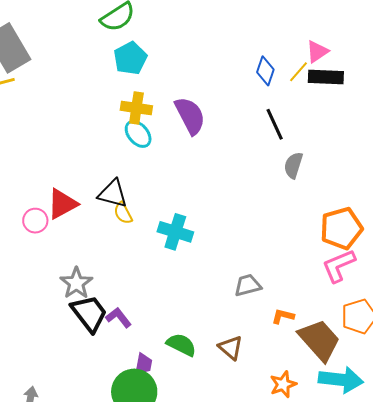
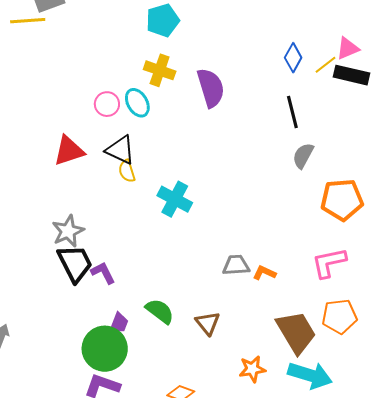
cyan ellipse: (138, 134) -> (137, 103), moved
pink circle: (35, 221) -> (107, 104), moved
orange pentagon: (341, 228) -> (342, 200), moved
orange L-shape: (283, 316) -> (264, 273), moved

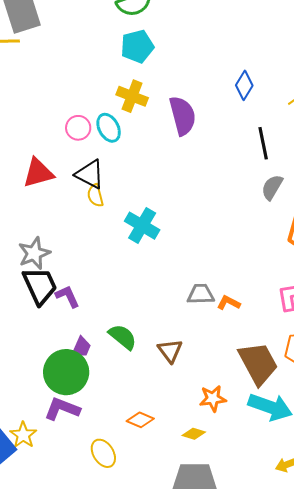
blue diamond: (293, 58) -> (244, 85), moved

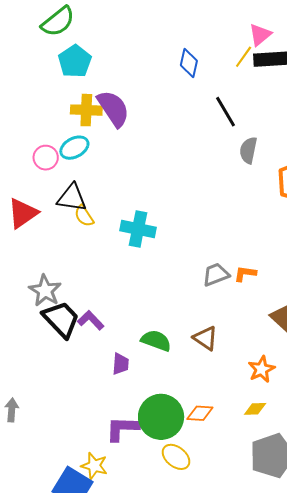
purple semicircle: (183, 116) -> (113, 108), moved
cyan ellipse: (109, 128) -> (74, 148), turned -72
green circle: (66, 372) -> (161, 417), moved

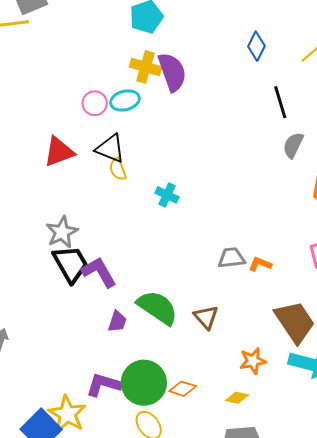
cyan cross: (138, 229) -> (167, 195), size x0.7
purple L-shape: (91, 320) -> (99, 272), size x1.4
green semicircle: (156, 341) -> (158, 308), size x1.4
yellow star: (94, 466) -> (67, 414), size x1.4

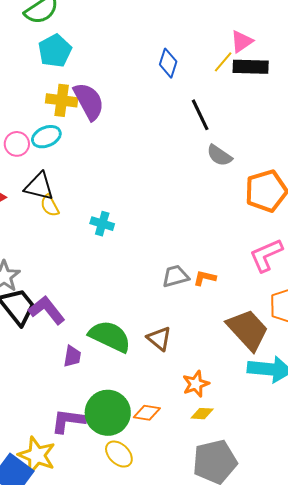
gray semicircle: (293, 145) -> (219, 155), turned -72
orange star: (253, 361) -> (196, 384), moved

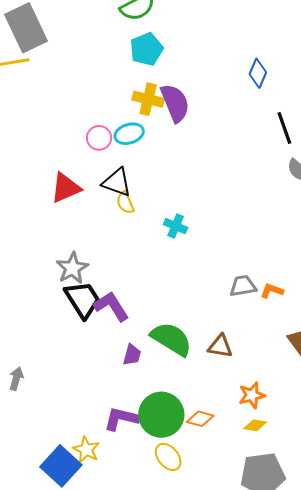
brown triangle: (159, 339) -> (220, 346), turned -36
yellow star: (37, 455) -> (86, 450), size x0.7

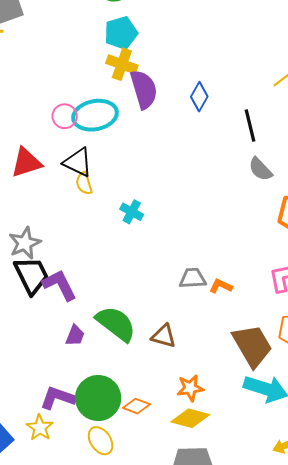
blue diamond: (258, 73) -> (199, 97), moved
yellow cross: (148, 99) -> (122, 64), moved
cyan ellipse: (129, 134) -> (95, 115), size x1.5
yellow diamond: (255, 425) -> (190, 418), size x1.6
yellow star: (86, 450) -> (40, 428), moved

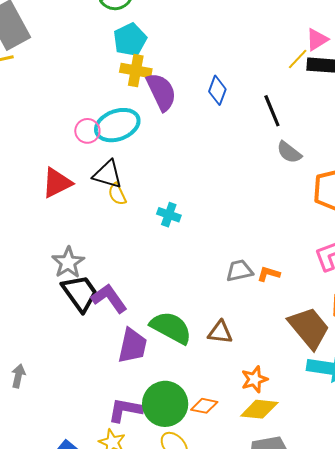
purple trapezoid: (75, 335) -> (132, 346), size x1.6

